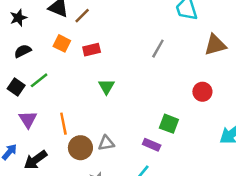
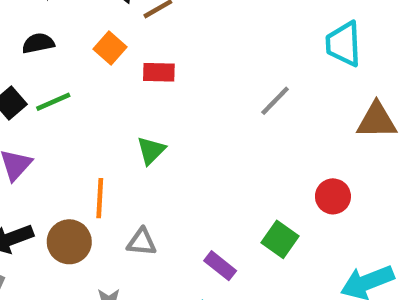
green triangle: (106, 87) -> (151, 150), moved
orange line: (63, 124) -> (100, 198), moved
green square: (169, 124) -> (280, 239), moved
brown circle: (80, 148) -> (69, 242), moved

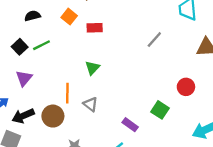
gray triangle: (142, 242) -> (91, 104), moved, turned 35

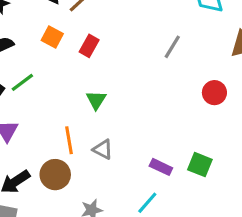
red rectangle: (95, 28) -> (89, 46), turned -49
red circle: (186, 87) -> (214, 93), moved
green square: (160, 110) -> (200, 165), moved

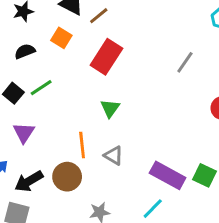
orange square: (52, 37) -> (61, 38), moved
red rectangle: (89, 46) -> (106, 57), size x1.6
purple rectangle: (161, 167) -> (168, 175), size x1.6

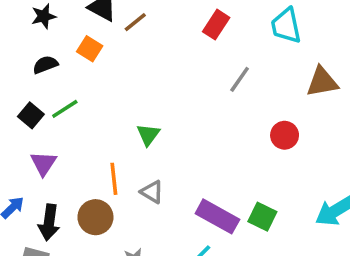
red rectangle: (106, 57) -> (216, 25), moved, size x0.7
black arrow: (29, 181) -> (49, 222), turned -52

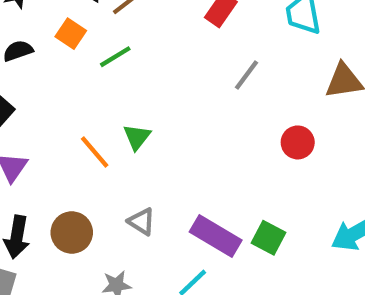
green line: (65, 109) -> (115, 57), moved
orange line: (114, 179) -> (95, 152), moved, turned -36
gray triangle: (152, 192) -> (142, 222), moved

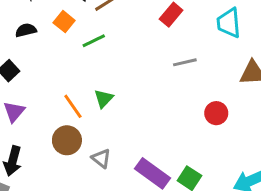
gray line: (247, 75) -> (185, 62), turned 35
brown circle: (72, 232) -> (67, 140), moved

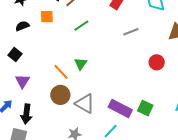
orange square: (64, 22) -> (47, 17), turned -32
green line: (94, 41) -> (81, 26), moved
gray triangle: (101, 158) -> (85, 104), size x1.5

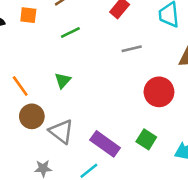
red circle: (157, 62) -> (159, 92), size x1.5
orange line: (61, 72) -> (20, 86), moved
green square: (145, 108) -> (146, 139), moved

